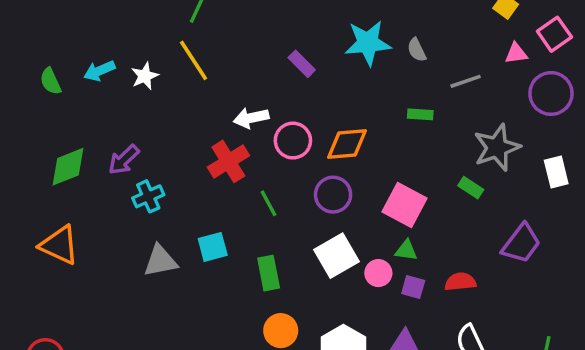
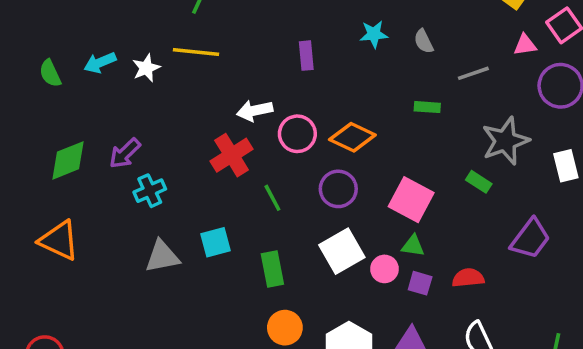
cyan star: (368, 43) -> (374, 34), size x0.6
yellow line: (194, 60) -> (196, 52), turned -51
purple rectangle: (302, 64) -> (306, 56), turned 40
orange diamond: (347, 144) -> (352, 137), turned 30

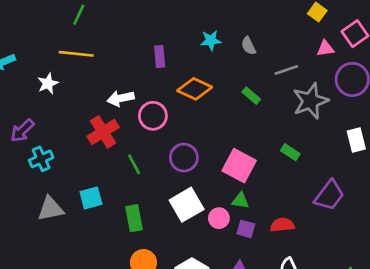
white star: (146, 68) -> (48, 83), moved
green rectangle: (427, 107) -> (251, 96), turned 36
orange diamond: (352, 137) -> (195, 89), moved
gray star: (505, 141) -> (310, 101), moved

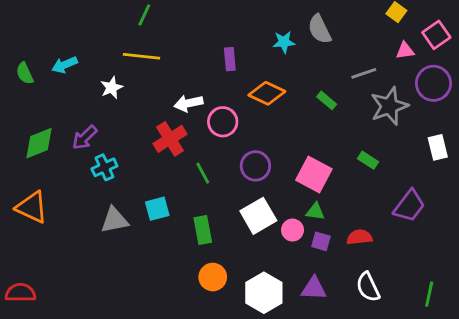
gray semicircle: (249, 46) -> (320, 29), moved, size x1.5

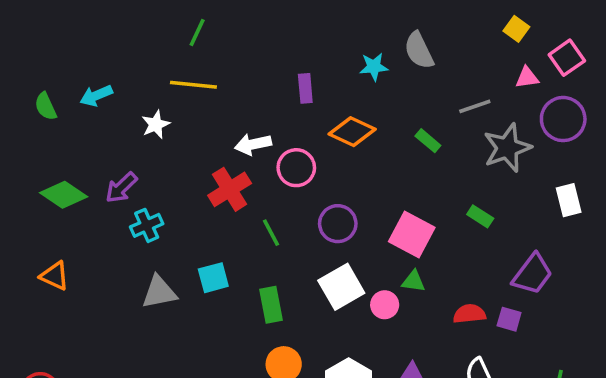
green diamond: (39, 143) -> (64, 195), turned 56
orange triangle: (32, 207) -> (55, 276), size x0.7
purple square: (321, 241) -> (509, 319), moved

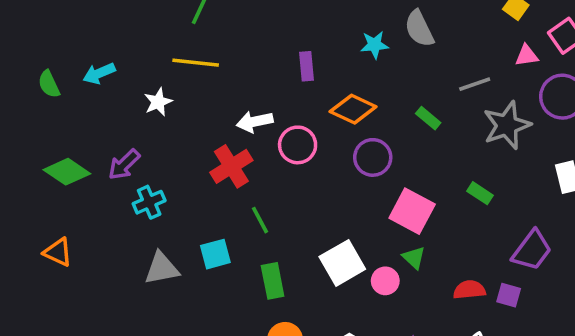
purple circle: (338, 224) -> (373, 157), moved
green line: (271, 233) -> (260, 220), moved
green triangle: (413, 281) -> (414, 258), turned 35

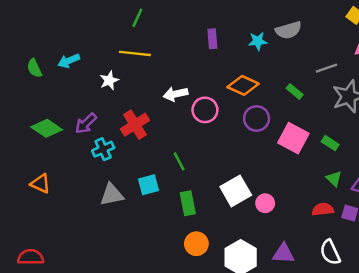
gray semicircle: (419, 29) -> (288, 30), turned -80
purple rectangle: (307, 66) -> (212, 39), moved
red cross: (231, 166) -> (135, 125), moved
pink square: (412, 211) -> (293, 138), moved
green triangle: (414, 258) -> (334, 179), moved

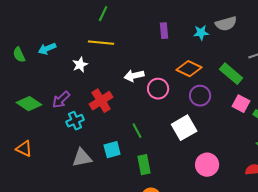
green rectangle: (295, 91) -> (231, 74), size x1.6
pink square: (293, 138) -> (241, 104), moved, size x0.7
white square: (236, 191) -> (184, 128), moved
pink circle: (265, 203) -> (207, 165), size x1.5

